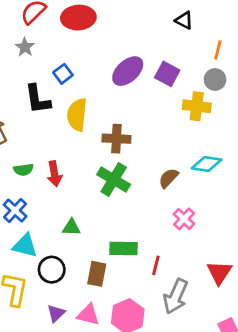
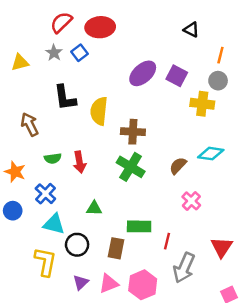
blue square: (63, 74) -> (80, 53), moved
pink triangle: (88, 315) -> (109, 284), turned -35

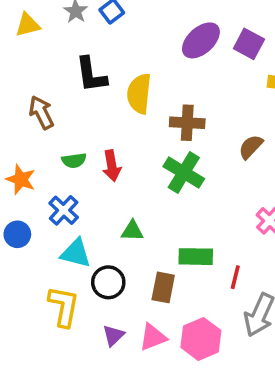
brown semicircle: (178, 166) -> (251, 147), moved

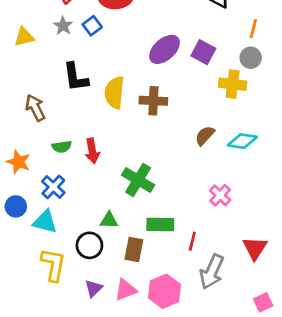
brown cross: (187, 123) -> (153, 101), moved
green cross: (184, 173) -> (138, 180), moved
green triangle: (132, 231) -> (109, 220), moved
cyan triangle: (76, 253) -> (45, 222), moved

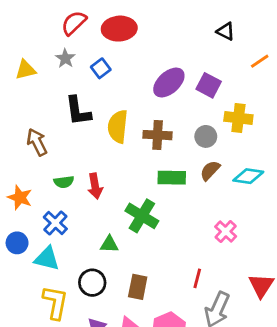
blue square: (92, 26) -> (101, 68), moved
orange line: (253, 29) -> (260, 61), turned 42
gray circle: (251, 58) -> (206, 136), moved
green triangle: (109, 220) -> (109, 244), moved
green rectangle: (160, 224) -> (172, 178), moved

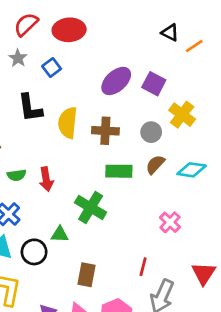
orange line: (260, 61) -> (194, 46), moved
yellow cross: (238, 118) -> (182, 115), turned 30
black circle: (92, 283) -> (34, 252), moved

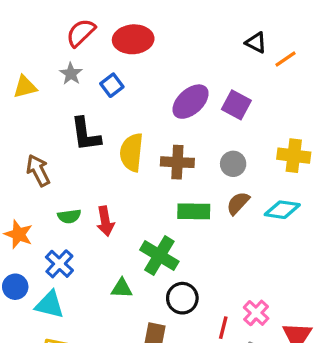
yellow cross: (182, 115) -> (294, 156), moved, turned -30
pink cross: (170, 222) -> (256, 313), moved
black circle: (34, 252) -> (182, 298), moved

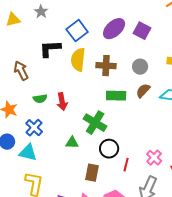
blue square: (112, 85) -> (77, 31), moved, size x1.5
black L-shape: (86, 134) -> (50, 49), turned 95
red line: (223, 328) -> (126, 165), moved

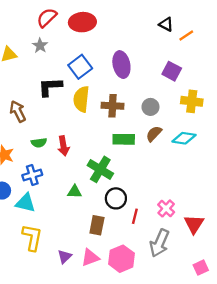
purple ellipse: (114, 29) -> (121, 65), turned -60
purple square: (142, 31) -> (172, 71), moved
blue cross: (34, 128) -> (32, 175), turned 30

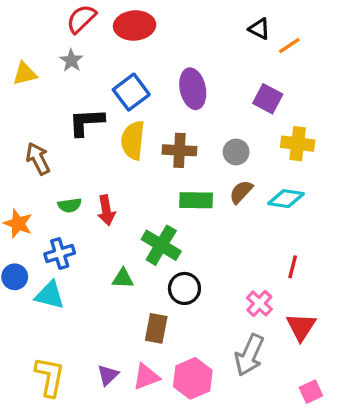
red line: (135, 216) -> (293, 267), moved
yellow L-shape: (32, 237) -> (50, 377), moved

